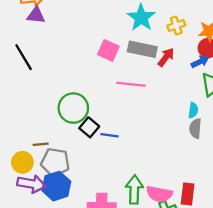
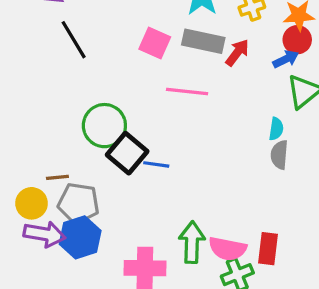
black line: (24, 57) -> (74, 40), moved
black square: (89, 127) -> (127, 153), size x1.4

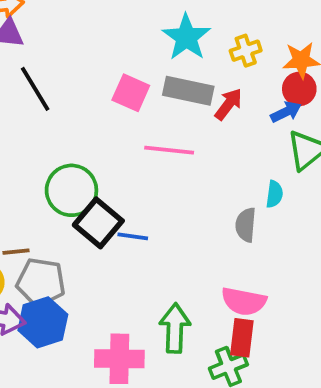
gray semicircle: (279, 155) -> (246, 225), moved
pink semicircle: (228, 249) -> (244, 301), moved
red rectangle: (268, 249) -> (242, 338), moved

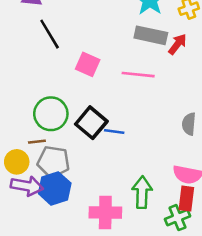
pink square: (131, 93) -> (88, 64), moved
green circle: (71, 190) -> (51, 114), moved

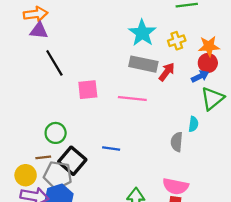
pink square: (88, 64) -> (88, 90), turned -30
green circle: (51, 114) -> (56, 133), size x0.7
black square: (91, 123) -> (72, 161), moved

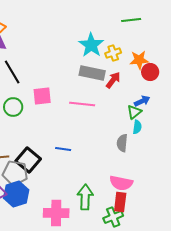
yellow cross: (177, 41) -> (113, 53), moved
orange star: (209, 46) -> (139, 60), moved
blue arrow: (200, 76) -> (142, 101), moved
green triangle: (212, 99) -> (134, 112), moved, size x0.7
green circle: (56, 133) -> (13, 107), moved

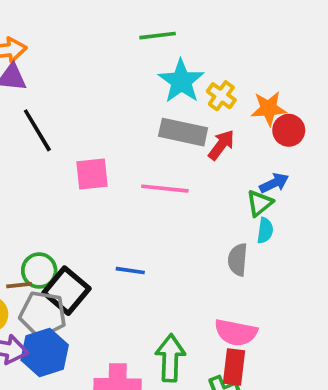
green line: (131, 20) -> (158, 36), moved
yellow cross: (113, 53) -> (221, 96), turned -35
green circle: (13, 107) -> (39, 271), moved

